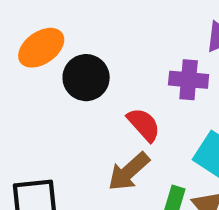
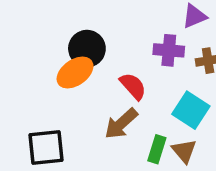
orange ellipse: (41, 48) -> (75, 73), moved

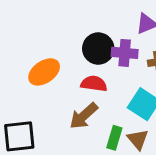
black circle: (87, 49) -> (98, 49), moved
red semicircle: (133, 86) -> (94, 84), turned -40

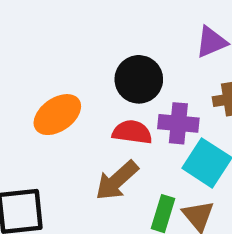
purple cross: (125, 53) -> (178, 123), moved

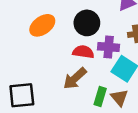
orange ellipse: (57, 115) -> (42, 25), moved

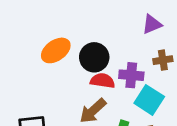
black circle: (87, 23) -> (94, 57), moved

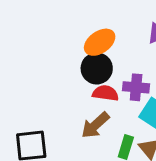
orange ellipse: (56, 50) -> (100, 42), moved

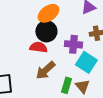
red semicircle: (105, 93) -> (38, 47), moved

